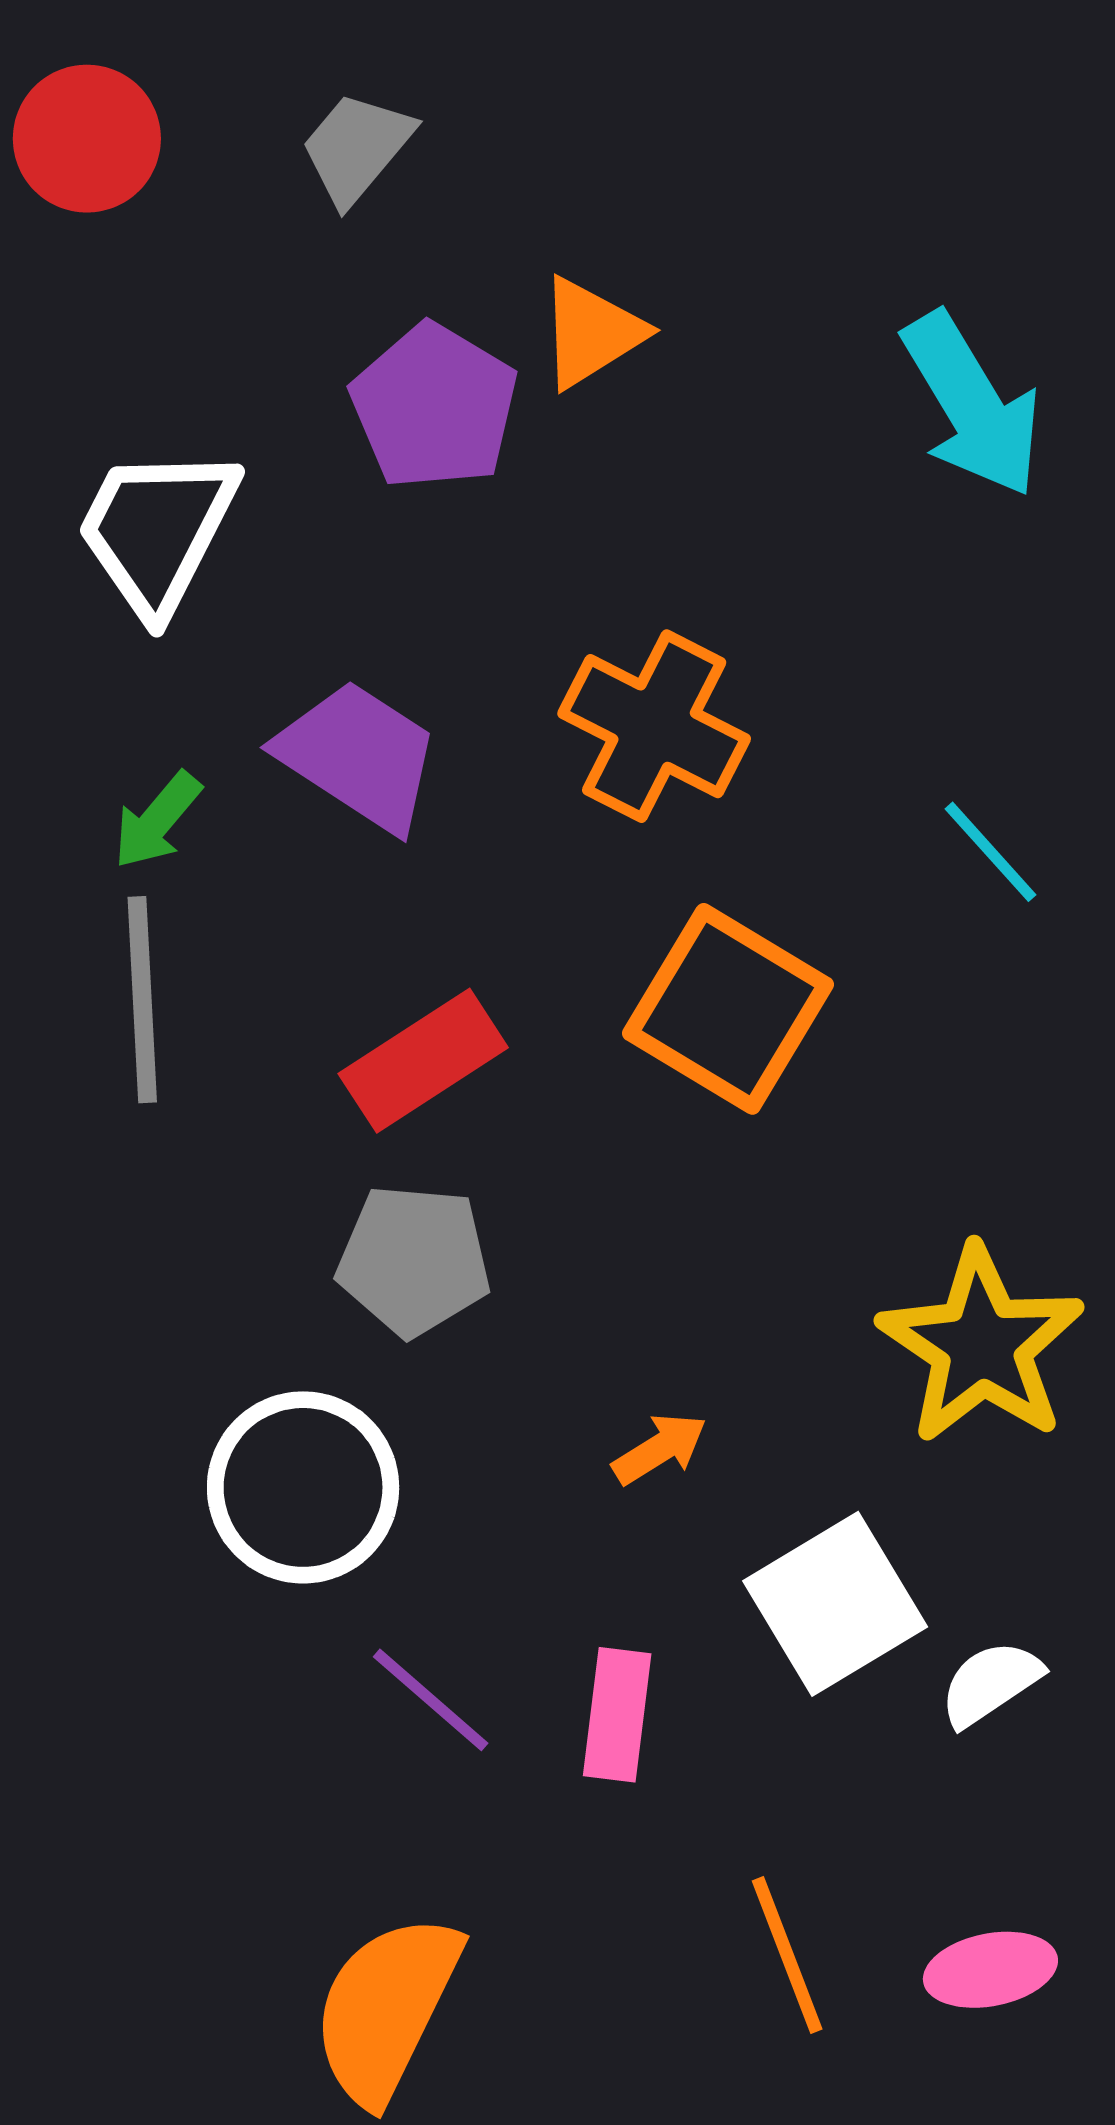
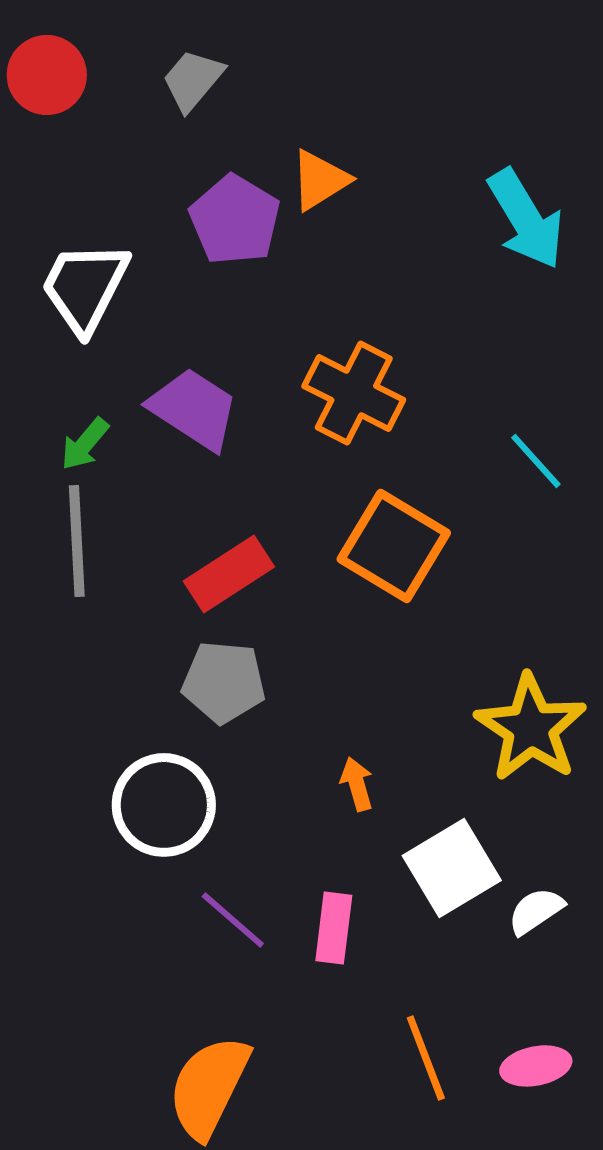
orange arrow: (660, 1449) -> (357, 784), turned -74

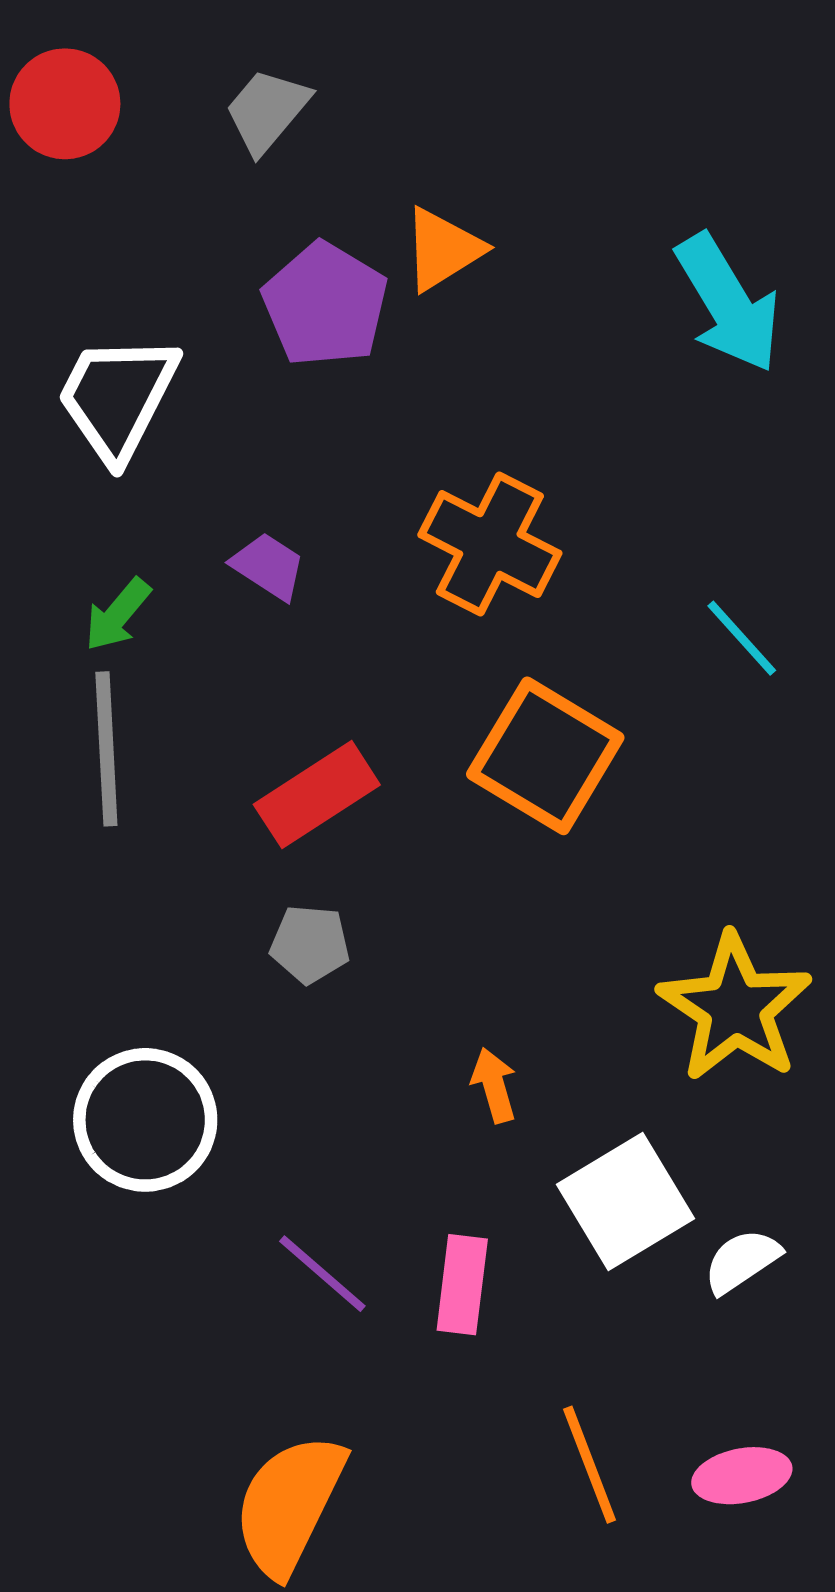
purple trapezoid: (194, 409) -> (268, 566), size x0.6
gray pentagon: (224, 682) -> (310, 944), size x0.7
white circle: (164, 805) -> (145, 1120), moved

